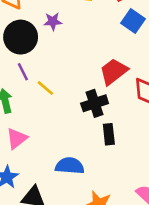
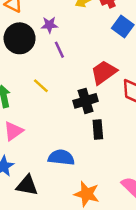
purple line: (23, 72) -> (59, 50), moved

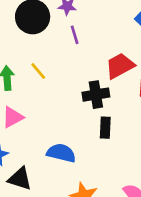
yellow line: (41, 86) -> (38, 71), moved

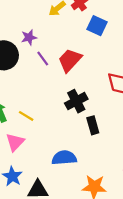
red trapezoid: (120, 66) -> (70, 60), moved
yellow line: (38, 71) -> (26, 116), moved

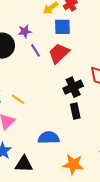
blue square: (97, 26) -> (62, 27), moved, turned -30
black cross: (76, 101) -> (73, 87), moved

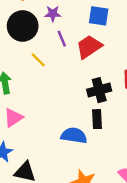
yellow line: (18, 99) -> (38, 60), moved
blue semicircle: (49, 138) -> (74, 135), moved

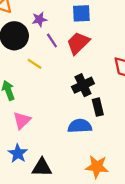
black cross: (99, 90) -> (83, 85), moved

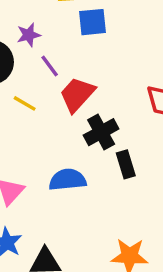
red trapezoid: (78, 43) -> (77, 94), moved
blue semicircle: (80, 126) -> (67, 180), moved

